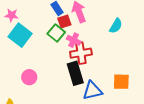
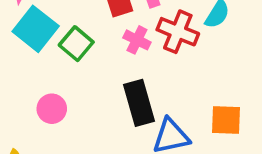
green square: (56, 33) -> (76, 44), moved
red cross: (81, 53) -> (178, 32), moved, turned 30

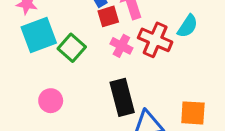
cyan square: (36, 29) -> (39, 35), turned 30

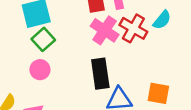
pink cross: (121, 46) -> (105, 30), size x1.5
green square: (72, 48) -> (43, 39), moved

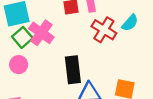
pink cross: (105, 30) -> (41, 33), moved

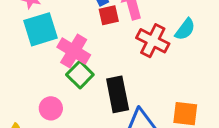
green square: (22, 37) -> (80, 75), moved
pink circle: (19, 65) -> (51, 108), moved

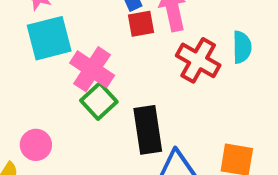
cyan semicircle: (185, 29) -> (242, 47), turned -40
pink circle: (51, 108) -> (36, 145), moved

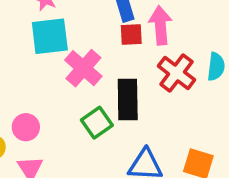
green square: (99, 101) -> (97, 123), moved
black rectangle: (148, 130) -> (128, 99), moved

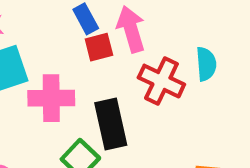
pink cross: (83, 68) -> (51, 98), turned -30

